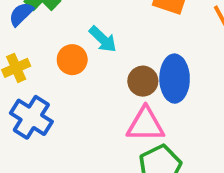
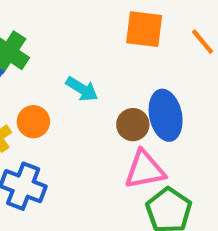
orange circle: (72, 60) -> (33, 122), moved

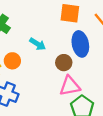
blue ellipse: (166, 115) -> (80, 44), moved

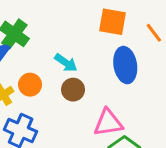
brown circle: (64, 63) -> (73, 90), moved

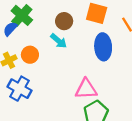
brown circle: (73, 90) -> (64, 21), moved

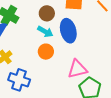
blue ellipse: (103, 47) -> (68, 31), moved
orange circle: (30, 55) -> (46, 52), moved

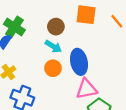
blue ellipse: (68, 31) -> (79, 62), moved

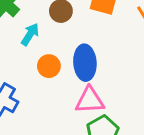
cyan arrow: (53, 46) -> (30, 34), moved, turned -98

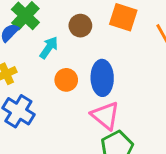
pink triangle: (90, 100) -> (105, 116), turned 40

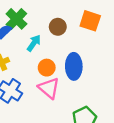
pink triangle: (105, 116) -> (49, 88), moved

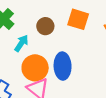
orange circle: (47, 68) -> (35, 68), size x1.5

